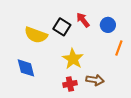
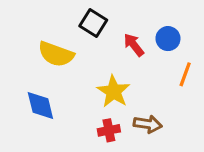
red arrow: (83, 20) -> (134, 45), moved
black square: (62, 27) -> (93, 23), moved

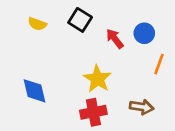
yellow semicircle: (56, 54) -> (37, 24), moved, size x0.6
brown arrow: (148, 124) -> (142, 107), moved
red cross: (109, 130) -> (93, 112), size x1.4

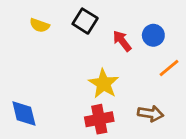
orange line: (159, 64) -> (169, 68), turned 30
blue diamond: (35, 91) -> (24, 113), moved

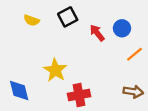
black square: (85, 21) -> (68, 17), turned 30
yellow star: (104, 84) -> (55, 70), moved
brown arrow: (150, 113) -> (133, 92), moved

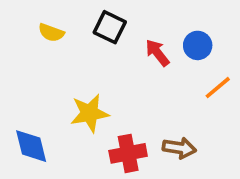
black square: (68, 17) -> (110, 27), turned -36
yellow star: (55, 70) -> (90, 113), turned 30
brown arrow: (133, 92) -> (179, 148), moved

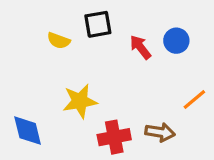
black square: (110, 27) -> (98, 24), turned -36
yellow semicircle: (51, 33) -> (59, 41), moved
orange line: (218, 88) -> (194, 100), moved

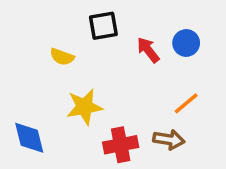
yellow semicircle: (59, 41) -> (62, 57), moved
orange line: (194, 100) -> (186, 103), moved

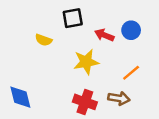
red arrow: (148, 50) -> (104, 35), turned -30
yellow star: (84, 107) -> (86, 62), moved
red cross: (121, 145) -> (85, 102), turned 30

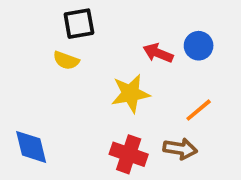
black square: (73, 18) -> (79, 24), moved

